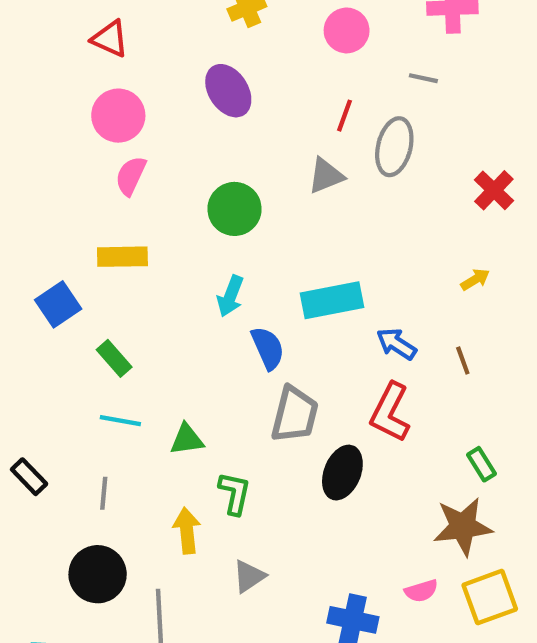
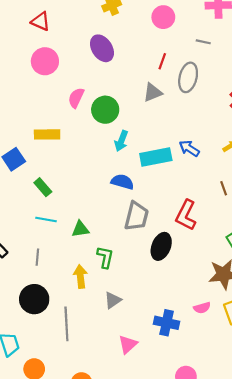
pink semicircle: (131, 176) -> (76, 98), moved
cyan arrow: (230, 296) -> (121, 141), moved
blue arrow: (396, 344) -> (189, 148), moved
blue semicircle: (268, 348) -> (122, 182), turned -50

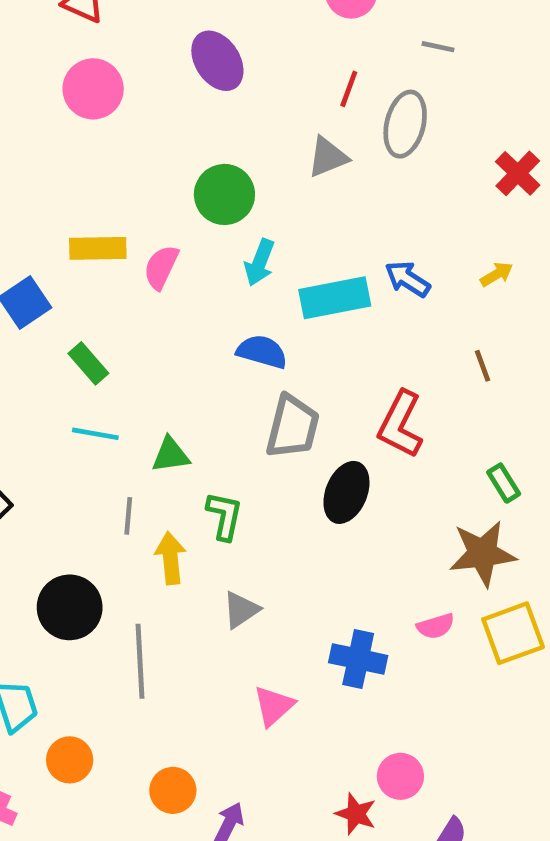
pink semicircle: (76, 98) -> (161, 267), moved
gray line: (37, 257) -> (128, 516), moved

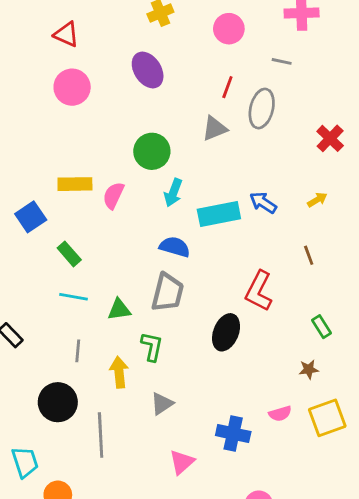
gray trapezoid: (293, 427) -> (168, 292), moved
gray line: (128, 516) -> (78, 351), moved
brown star: (483, 553) -> (309, 369), size x0.5

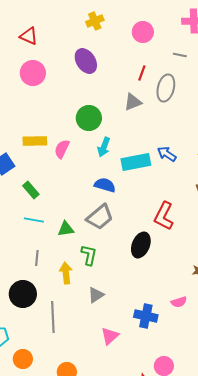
gray trapezoid: (168, 292) -> (100, 217), turned 36

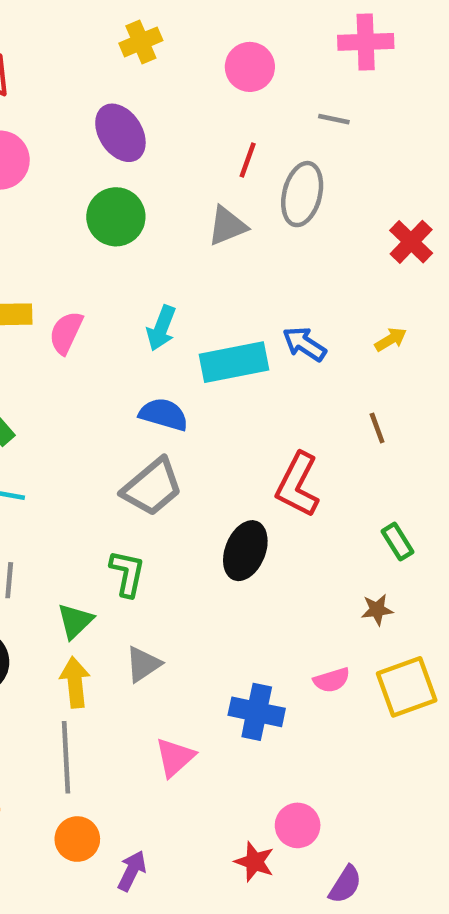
green circle: (89, 118) -> (116, 217), moved
green triangle: (66, 229) -> (75, 621), moved, turned -36
yellow arrow: (66, 273) -> (75, 682), moved
gray line: (53, 317) -> (66, 757), moved

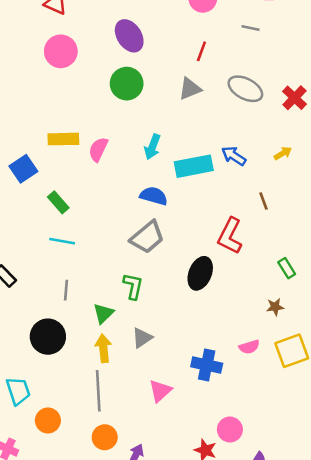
gray ellipse: (302, 194) -> (245, 89), moved, turned -76
brown line: (377, 428) -> (263, 201), moved

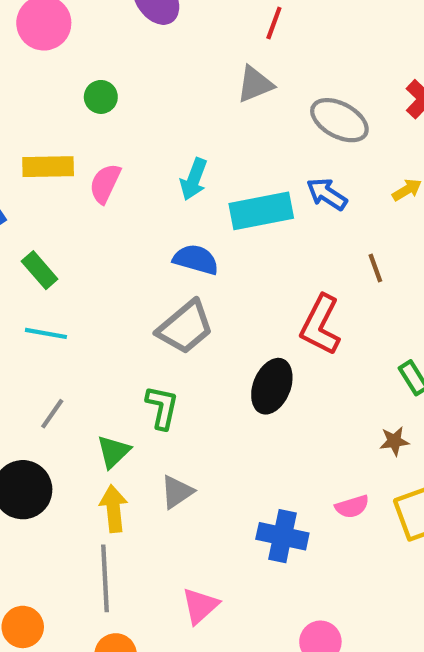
green circle: (127, 84) -> (101, 97), moved, size x0.6
gray ellipse: (245, 89) -> (339, 120), moved
gray line: (66, 290) -> (52, 414), turned 30
pink triangle: (160, 391) -> (200, 606), moved

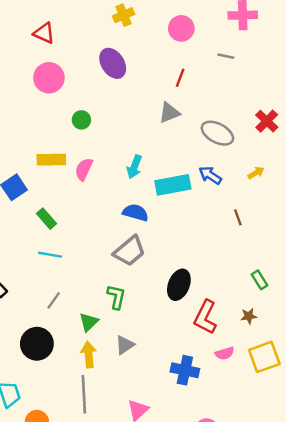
red L-shape: (320, 325) -> (205, 317), moved

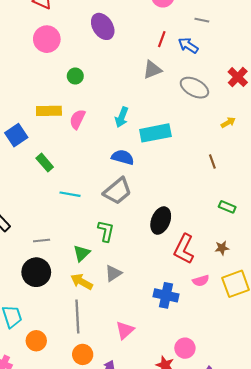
blue arrow: (210, 175) -> (188, 45), moved
cyan line: (50, 255) -> (70, 194), moved
green rectangle: (260, 280) -> (227, 207), moved, turned -35
gray line: (54, 300) -> (42, 241), moved, turned 49
yellow arrow: (89, 355) -> (82, 282), turned -55

